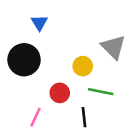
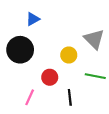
blue triangle: (39, 23) -> (33, 19), turned 32
green line: (101, 92) -> (95, 76), moved

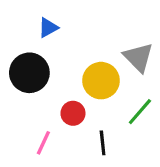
yellow circle: (69, 55) -> (101, 81), size x1.5
green line: (95, 76) -> (140, 112), turned -60

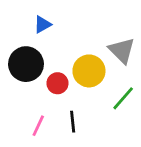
red circle: (73, 113) -> (57, 83), moved
black line: (103, 143) -> (73, 122), moved

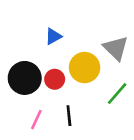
blue triangle: (42, 24) -> (53, 36), moved
black circle: (26, 64) -> (25, 78), moved

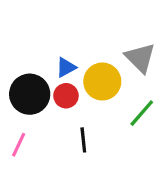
blue triangle: (53, 36) -> (66, 67), moved
pink line: (36, 120) -> (19, 145), moved

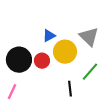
blue triangle: (66, 67) -> (49, 36), moved
black line: (83, 140) -> (70, 89), moved

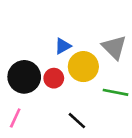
green line: (90, 72) -> (115, 92), turned 60
black line: (70, 89) -> (77, 121), moved, turned -42

